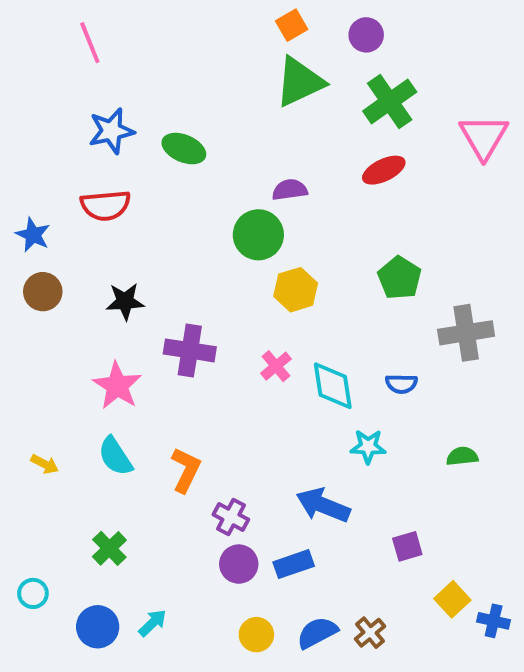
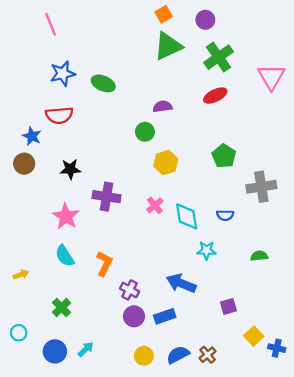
blue star: (33, 235) -> (32, 136), moved
green circle: (258, 235) -> (145, 132), size x0.7
yellow arrow: (45, 464) -> (21, 275), moved, turned -48

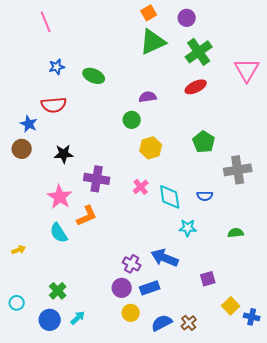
blue star: (63, 74) -> (57, 67), size x0.7
orange L-shape: (104, 264) -> (87, 216), moved, turned 40
purple cross: (130, 290) -> (132, 264), moved
green cross: (61, 308) -> (58, 291), moved
yellow circle: (144, 356) -> (131, 313), moved

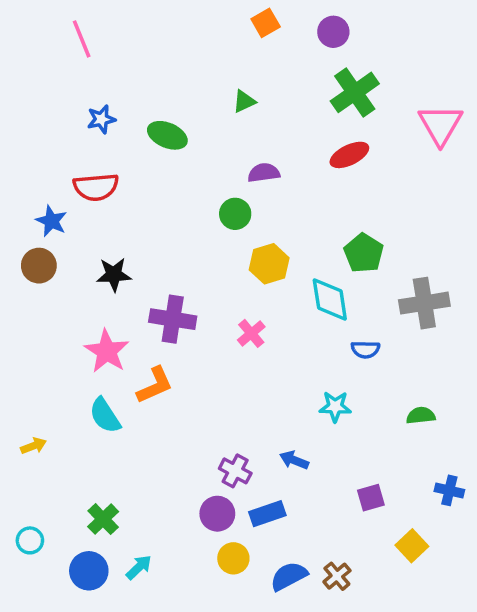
green triangle: (153, 42) -> (244, 101), moved, size x0.5
cyan diamond: (170, 197) -> (330, 300), moved
blue arrow: (165, 258) -> (294, 460), size x0.6
blue cross: (252, 317) -> (449, 490), moved

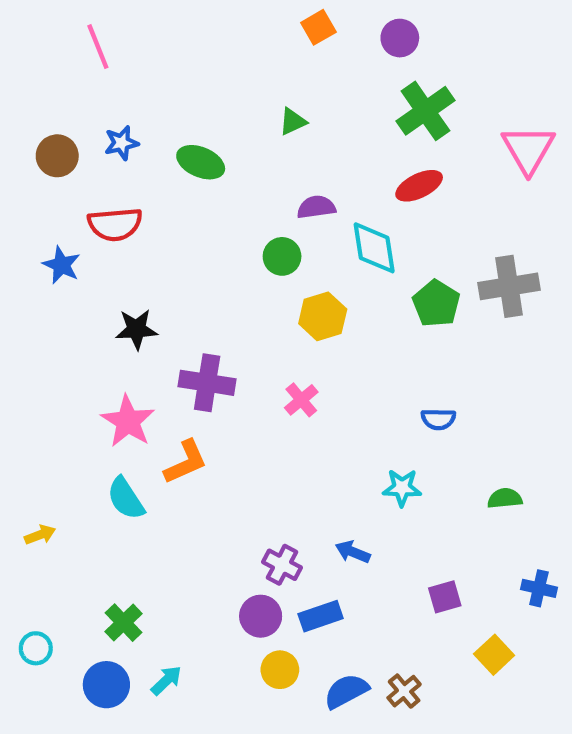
brown circle: (39, 266) -> (57, 156), moved
cyan diamond: (330, 300) -> (374, 248), moved
gray cross: (424, 303) -> (509, 286), moved

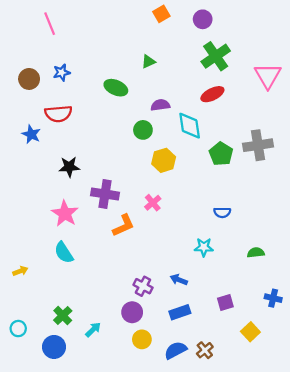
green ellipse: (201, 162) -> (116, 88), moved
orange L-shape: (186, 462) -> (123, 225), moved
blue rectangle: (321, 616) -> (180, 312), moved
cyan arrow: (166, 680) -> (93, 330), moved

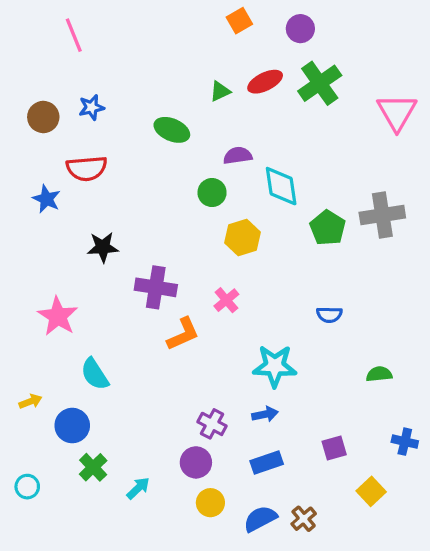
red ellipse: (212, 94) -> (265, 82), moved
pink star: (65, 214) -> (58, 316), moved
cyan star: (204, 247) -> (275, 366), moved, size x1.5
blue arrow: (179, 280) -> (265, 414), turned 147
blue circle: (54, 347) -> (72, 426), moved

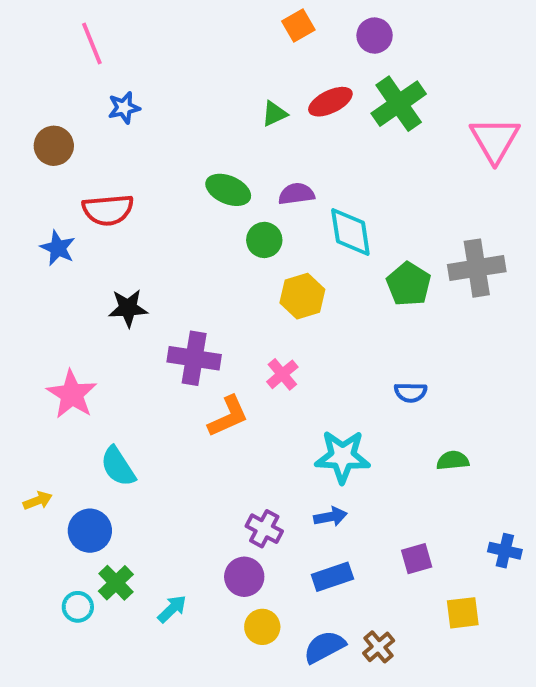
blue star: (92, 107) -> (124, 108), moved
green ellipse: (172, 130) -> (228, 190), moved
green semicircle: (379, 374) -> (453, 460), moved
cyan circle: (27, 487) -> (78, 607), moved
yellow square: (371, 491) -> (463, 613), turned 36

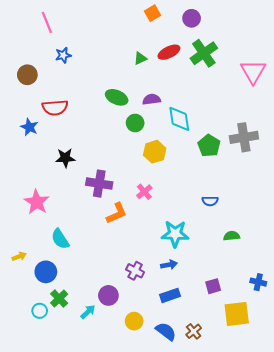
purple circle: (244, 577) -> (108, 295), moved
yellow square: (463, 613) -> (237, 314), size x1.5
blue semicircle: (324, 647) -> (166, 331), turned 65

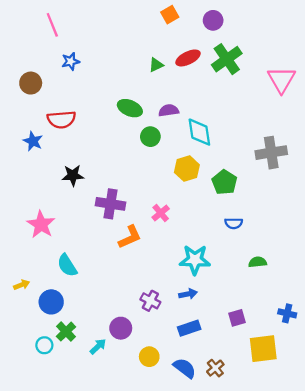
green pentagon: (209, 146) -> (224, 182), moved
yellow hexagon: (155, 152) -> (187, 169), moved

